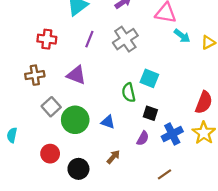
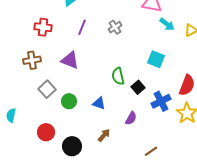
gray cross: (125, 39) -> (115, 27), size x0.6
cyan square: (149, 78) -> (156, 59), moved
black square: (150, 113) -> (138, 87), moved, turned 32
green circle: (75, 120) -> (69, 101), size x0.6
blue cross: (172, 134) -> (161, 101), moved

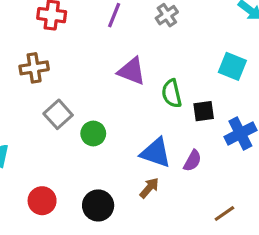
purple triangle: (70, 60) -> (132, 71), moved
black square: (138, 87) -> (204, 111), turned 32
blue triangle: (99, 103) -> (156, 153), moved, size x1.5
red circle: (46, 132) -> (42, 201), moved

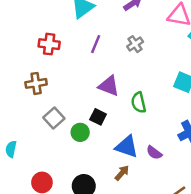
black square: (204, 111) -> (98, 117), moved, turned 35
purple semicircle: (192, 161) -> (154, 153), turned 98

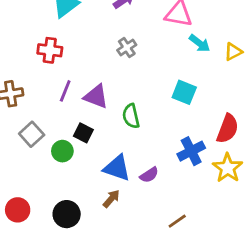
red cross: (49, 44) -> (50, 50), moved
purple line: (96, 44) -> (65, 91), moved
purple semicircle: (154, 153) -> (149, 175), turned -70

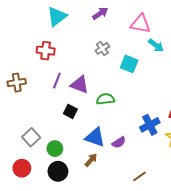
cyan square: (184, 92) -> (129, 64), moved
green semicircle: (131, 116) -> (105, 99), turned 96
gray square: (32, 134) -> (31, 137), moved
green circle: (62, 151) -> (55, 149), moved

